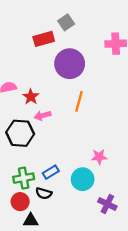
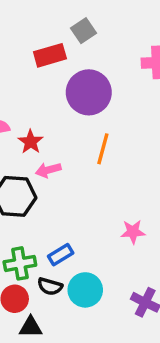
cyan circle: (83, 179) -> (85, 290), moved

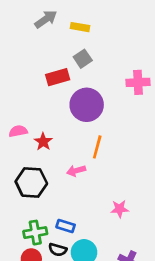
pink arrow: (48, 170) -> (76, 171), moved
blue rectangle: (61, 255) -> (66, 226), turned 48

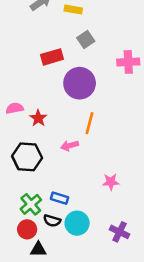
gray square: (83, 59) -> (86, 39), moved
green cross: (35, 233) -> (31, 204), turned -30

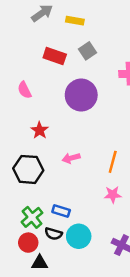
red rectangle: (52, 57) -> (55, 56), moved, turned 35
pink semicircle: (15, 108) -> (24, 90), moved, turned -105
orange line: (90, 123) -> (113, 162), moved

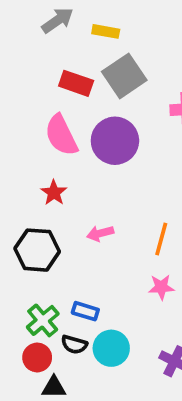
gray square: (87, 51) -> (124, 76), size x1.6
pink semicircle: (24, 90) -> (61, 135), moved, size x1.6

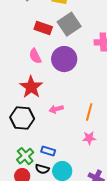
pink semicircle: (61, 135) -> (35, 56), size x0.7
red star: (54, 193) -> (31, 87), size x1.6

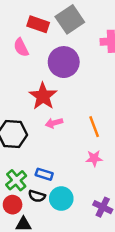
pink semicircle: (35, 56) -> (21, 47), moved
red star: (31, 87) -> (43, 96), moved
orange line: (89, 112) -> (94, 127), turned -36

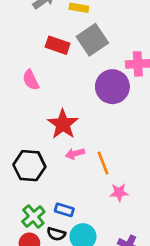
pink semicircle: (21, 47) -> (31, 80), moved
purple circle: (64, 62) -> (112, 87), moved
orange line: (94, 127) -> (103, 163), moved

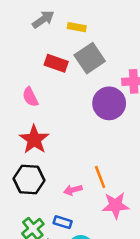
red star: (63, 124) -> (34, 140), moved
pink arrow: (75, 154) -> (73, 190), moved
pink star: (119, 192) -> (116, 205), size x1.5

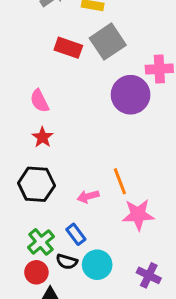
pink semicircle: (30, 97) -> (39, 101), moved
red star: (34, 140) -> (42, 137), size x0.6
blue rectangle: (63, 222) -> (76, 234), turned 36

